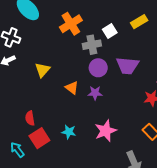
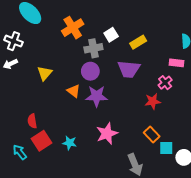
yellow rectangle: (139, 22) -> (138, 42), moved
purple circle: (98, 68) -> (90, 71), moved
purple star: (95, 93) -> (97, 96), size x1.5
cyan star: (69, 132) -> (70, 143), moved

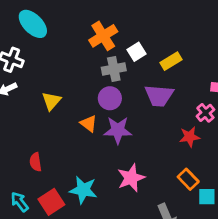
orange cross: (73, 28) -> (103, 36), moved
red square: (42, 141) -> (51, 202), moved
cyan star: (70, 143) -> (83, 190), size x1.5

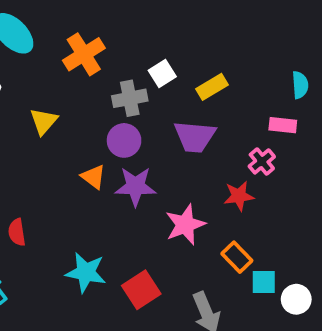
orange cross: (103, 36) -> (84, 54), moved
yellow triangle: (51, 101) -> (44, 121), moved
pink star: (131, 178) -> (185, 225), moved
red square: (51, 202) -> (141, 290), moved

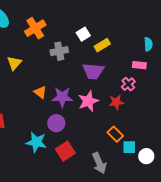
white square: (162, 73) -> (83, 34), moved
purple circle: (124, 140) -> (56, 123), moved
pink star: (185, 225) -> (88, 101), moved

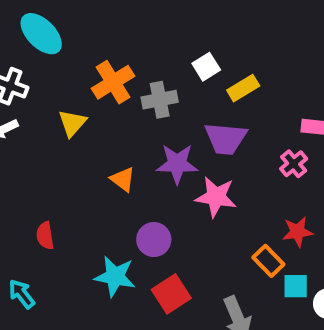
orange cross: (35, 28) -> (113, 82), moved
purple star: (62, 97) -> (177, 164), moved
pink star: (88, 101) -> (216, 197), turned 30
red star: (116, 102) -> (298, 232), moved

